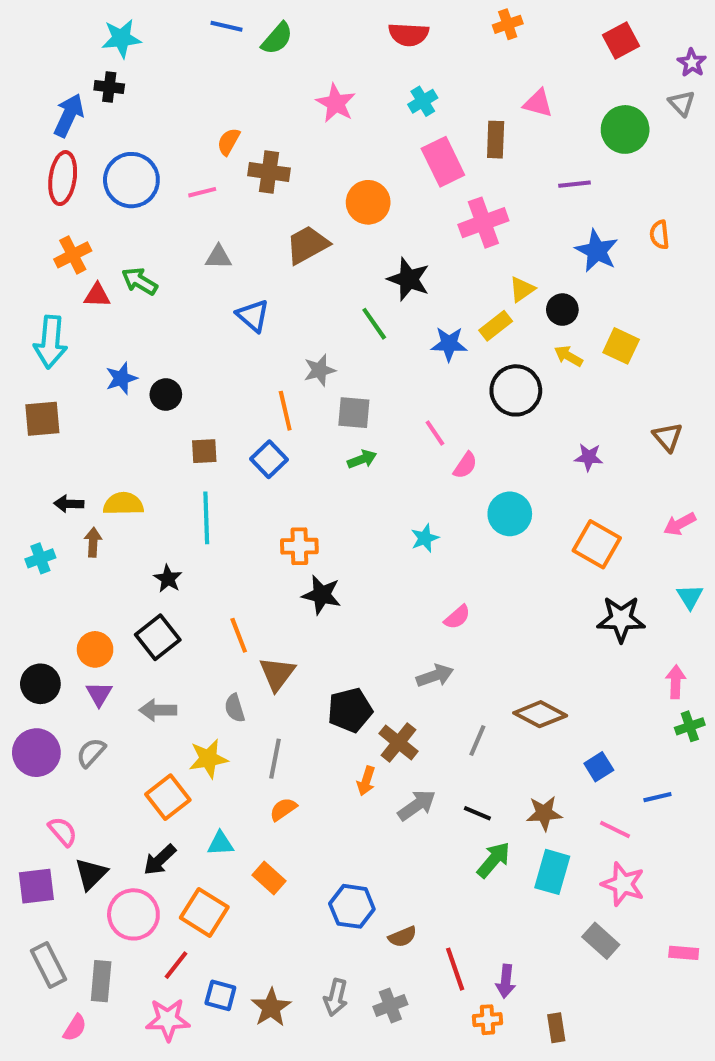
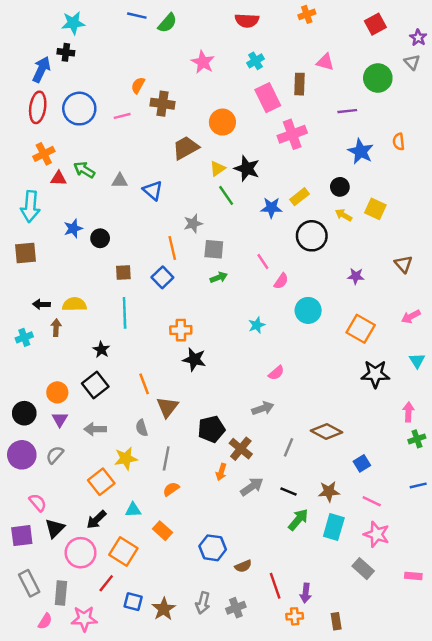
gray triangle: (218, 257) -> (120, 181), moved
yellow triangle: (522, 289) -> (218, 169), moved
blue line: (657, 797) -> (418, 485), moved
pink star: (168, 1020) -> (84, 619), moved

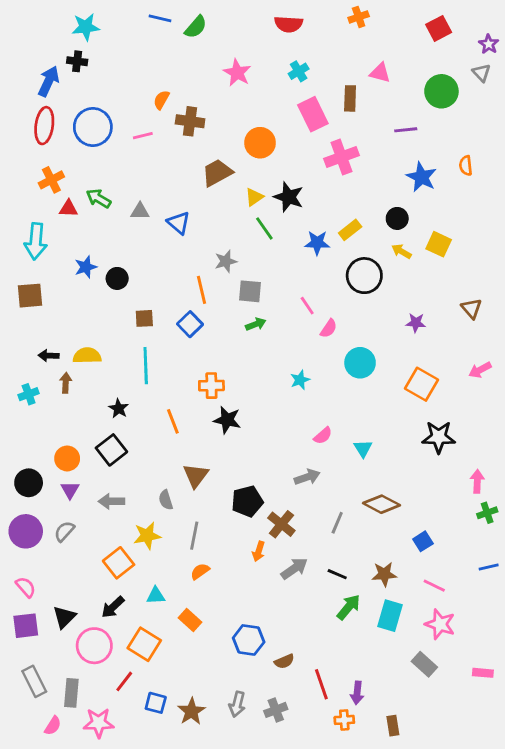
cyan triangle: (417, 361) -> (363, 448), moved
orange line: (144, 384) -> (173, 421), moved
pink semicircle: (38, 503) -> (26, 587), moved

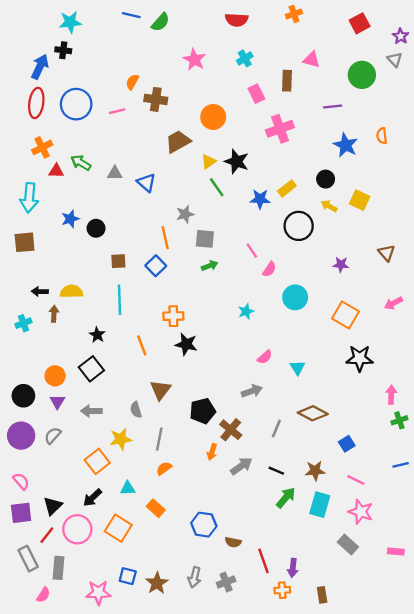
pink rectangle: (313, 114) -> (256, 94), size x0.7
brown semicircle: (284, 661) -> (233, 542), turned 35
red line: (124, 681) -> (47, 535), moved
pink star: (99, 723) -> (98, 593), moved

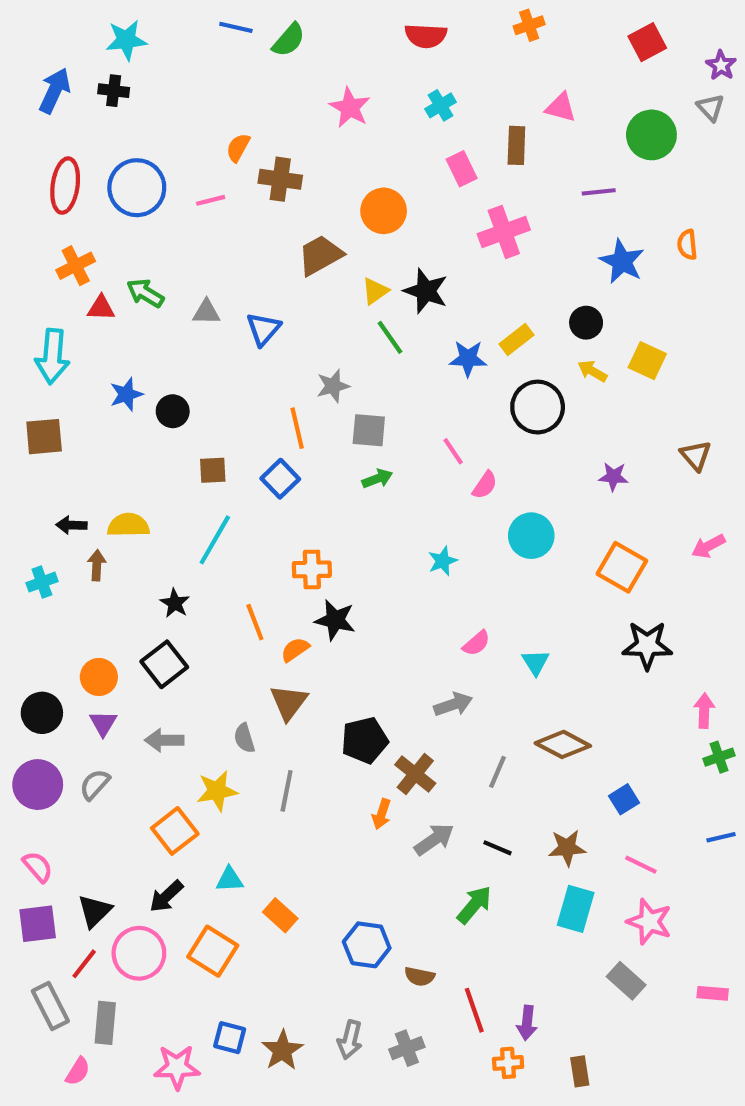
blue arrow: (40, 67) -> (55, 91), moved
blue triangle: (146, 183) -> (263, 329), turned 30
cyan line: (119, 300) -> (215, 540), turned 32
orange semicircle: (164, 468) -> (295, 650), moved
green arrow: (286, 498) -> (474, 905), moved

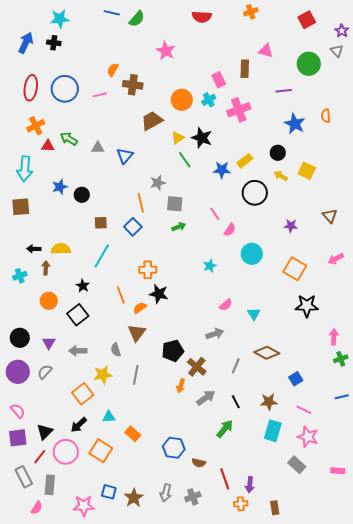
cyan cross: (441, 105) -> (209, 100), moved
orange circle: (99, 677) -> (49, 301), moved
black line: (497, 848) -> (236, 402), turned 40

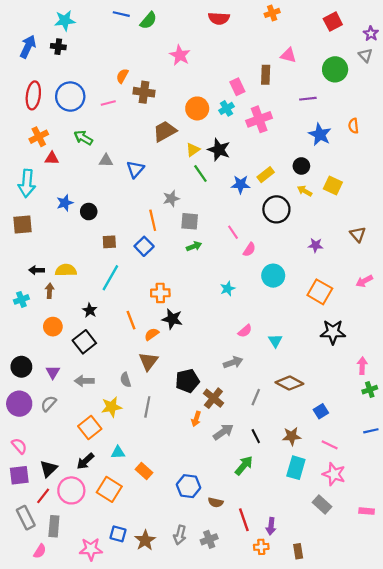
green arrow: (69, 139) -> (83, 138), moved

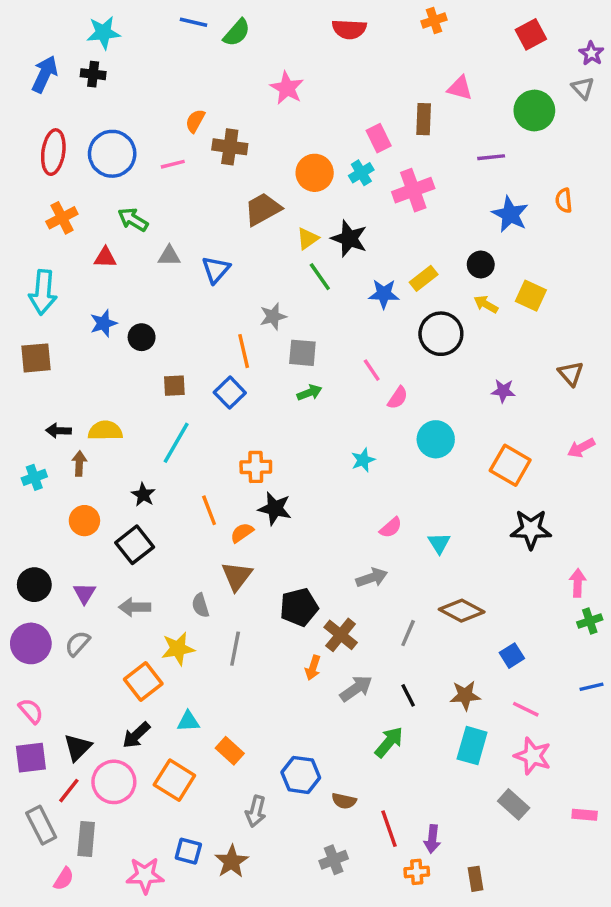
red triangle: (52, 158) -> (105, 258), moved
gray arrow: (180, 535) -> (256, 811), moved

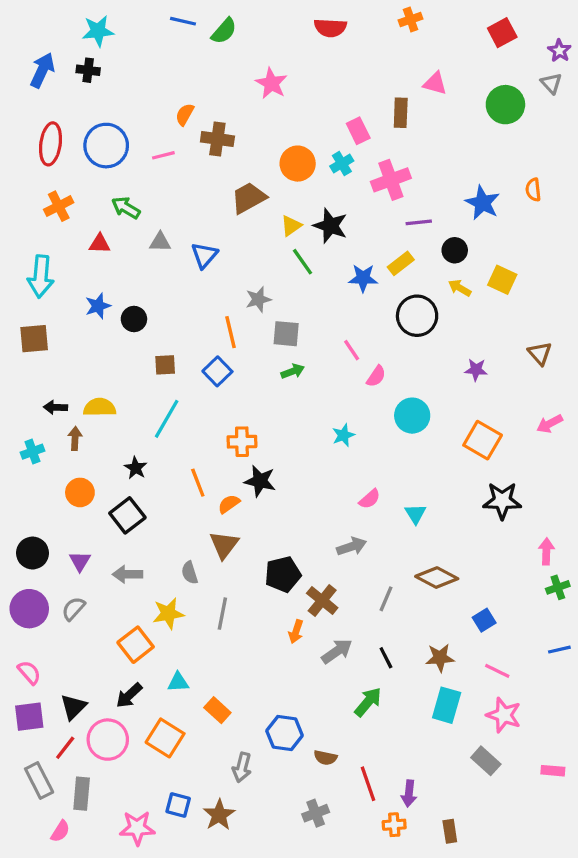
purple line: (491, 157) -> (419, 222), moved

